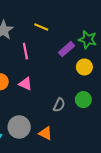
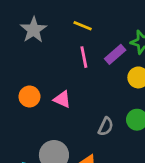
pink line: (25, 51) -> (84, 57), moved

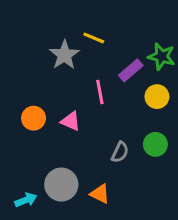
gray star: (34, 30) -> (64, 55), moved
pink line: (84, 57) -> (100, 92), moved

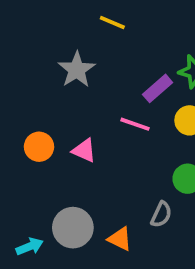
yellow line: (94, 38) -> (112, 23), moved
pink line: (100, 92) -> (135, 124), moved, turned -60
gray semicircle: (120, 152) -> (161, 214), moved

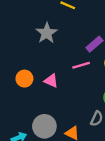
pink line: (135, 124) -> (81, 65), turned -35

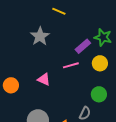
orange circle: (24, 79) -> (11, 85), moved

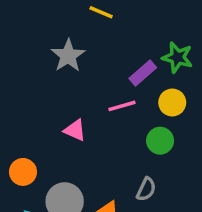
orange circle: (11, 85) -> (23, 172), moved
green circle: (99, 94) -> (160, 141), moved

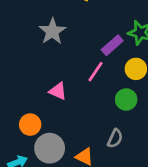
pink line: (122, 106) -> (96, 72), turned -40
orange circle: (23, 172) -> (30, 125), moved

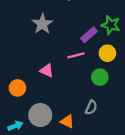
pink line: (96, 72) -> (76, 55), turned 42
orange circle: (30, 125) -> (17, 88), moved

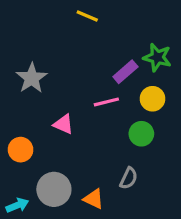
gray star: (42, 24) -> (32, 78), moved

